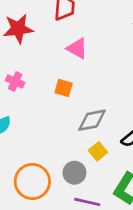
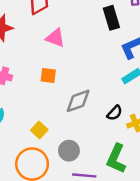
yellow square: (98, 151) -> (39, 130), moved

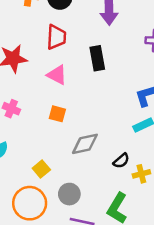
black rectangle: (111, 18) -> (97, 58), moved
pink triangle: (55, 38) -> (57, 75), moved

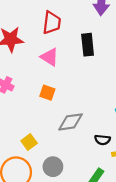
black semicircle: (121, 161) -> (102, 140), turned 42

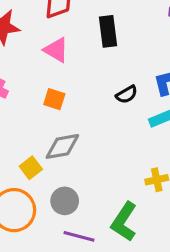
gray diamond: (71, 122) -> (62, 146), moved
black semicircle: (102, 140) -> (127, 94), moved, turned -35

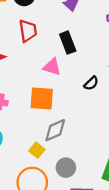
pink triangle: (56, 50) -> (52, 67), moved
orange square: (54, 99) -> (42, 99), size x1.6

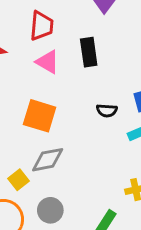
pink triangle: (52, 67) -> (48, 62), moved
black semicircle: (91, 83) -> (107, 111), turned 35

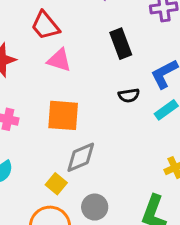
red trapezoid: (42, 26) -> (45, 25), turned 148
black rectangle: (89, 52) -> (121, 44), moved

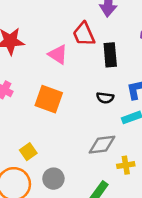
red trapezoid: (45, 25) -> (84, 34), moved
gray diamond: (81, 157) -> (102, 145), moved

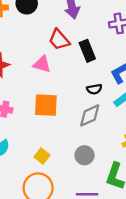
gray diamond: (102, 145) -> (90, 115), moved
gray circle: (53, 179) -> (85, 155), moved

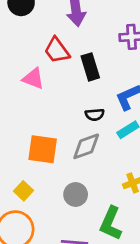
orange square: (46, 105) -> (43, 149), moved

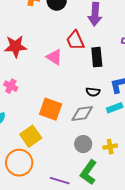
yellow square: (24, 191) -> (31, 136), size x1.5
gray circle: (76, 195) -> (83, 144), moved

